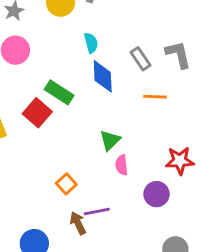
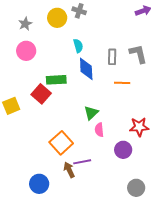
gray rectangle: (140, 59) -> (112, 57), turned 35
green rectangle: (59, 92) -> (56, 80), turned -36
orange square: (66, 184) -> (61, 143), size x1.6

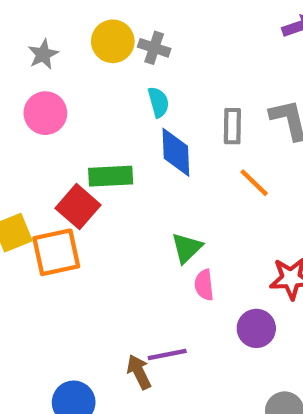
gray cross: (79, 11) -> (154, 48), moved
orange line: (122, 83) -> (254, 183), turned 42
orange square: (61, 143) -> (56, 252), moved, turned 30

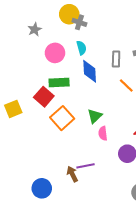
yellow circle: (113, 41) -> (69, 14), moved
gray star: (43, 54) -> (35, 29), moved
pink circle: (45, 113) -> (55, 53), moved
orange square: (56, 252) -> (62, 118), moved, turned -30

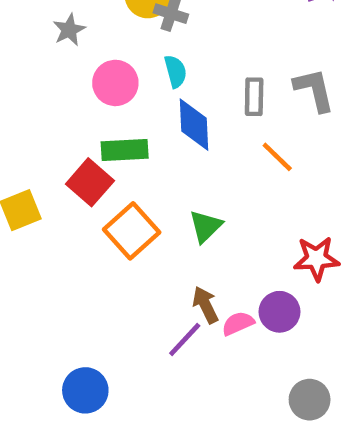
pink semicircle: (103, 133) -> (238, 323), moved, turned 72
purple line: (86, 166) -> (185, 340), turned -36
brown arrow: (72, 174) -> (206, 305), moved

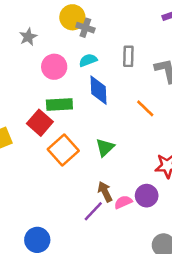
cyan semicircle: (175, 71) -> (88, 60), turned -96
gray rectangle: (254, 97) -> (128, 56), moved

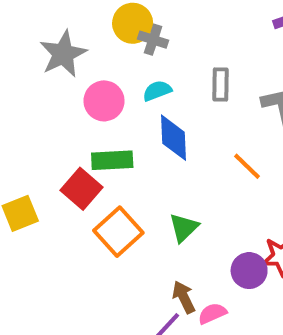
gray star: (28, 37) -> (63, 54), size x1.6
purple circle: (147, 196) -> (249, 271), moved

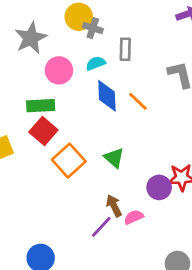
gray rectangle: (220, 85) -> (125, 49), moved
green rectangle: (112, 160) -> (41, 106), moved
orange line: (247, 166) -> (138, 101), moved
green triangle: (184, 228) -> (114, 158), turned -35

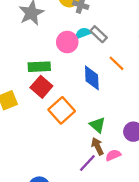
gray rectangle: (125, 49) -> (99, 34), moved, turned -48
pink circle: (59, 70) -> (67, 42), moved
blue diamond: (107, 96) -> (92, 78), moved
green triangle: (114, 158) -> (97, 125), moved

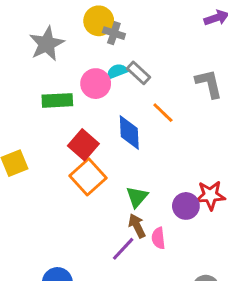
green rectangle: (39, 67) -> (57, 100), moved
red square: (41, 87) -> (83, 145), moved
green triangle: (97, 125) -> (137, 197), turned 30
pink semicircle: (113, 155) -> (158, 238), turned -72

